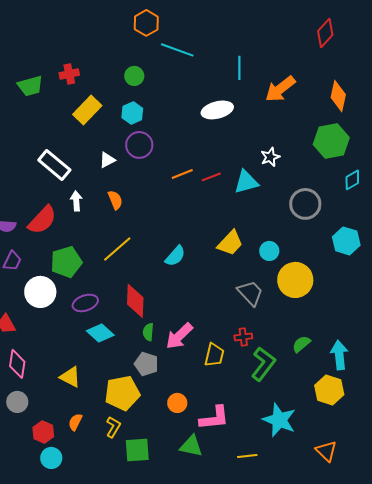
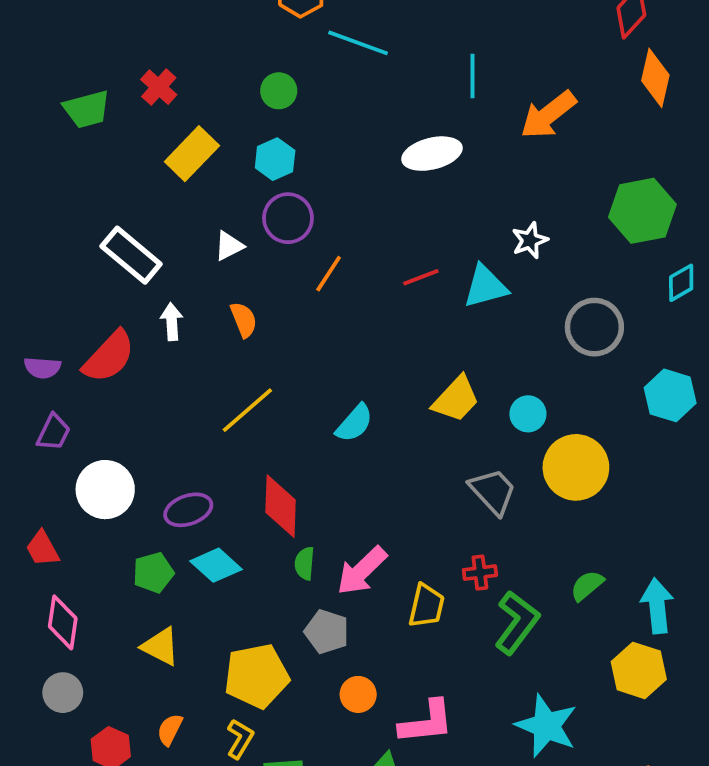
red cross: (69, 74) -> (159, 87), turned -36
orange diamond: (338, 96) -> (655, 78), moved
orange line: (182, 174) -> (329, 274), moved, turned -35
green pentagon: (66, 262) -> (153, 573), moved, size x0.7
gray pentagon: (146, 364) -> (327, 632), moved

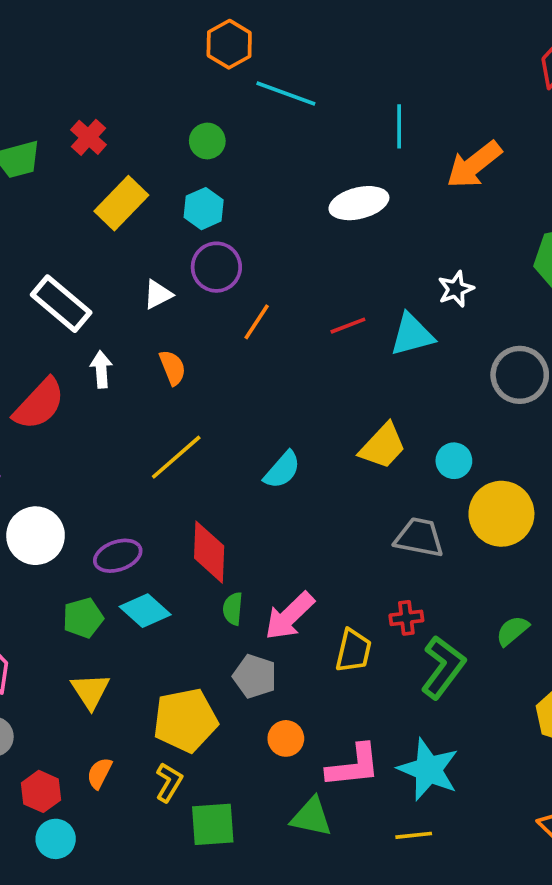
gray trapezoid: (493, 491) -> (419, 537), turned -36
yellow triangle: (161, 646) -> (90, 691), turned 30
cyan star: (546, 726) -> (428, 770), moved

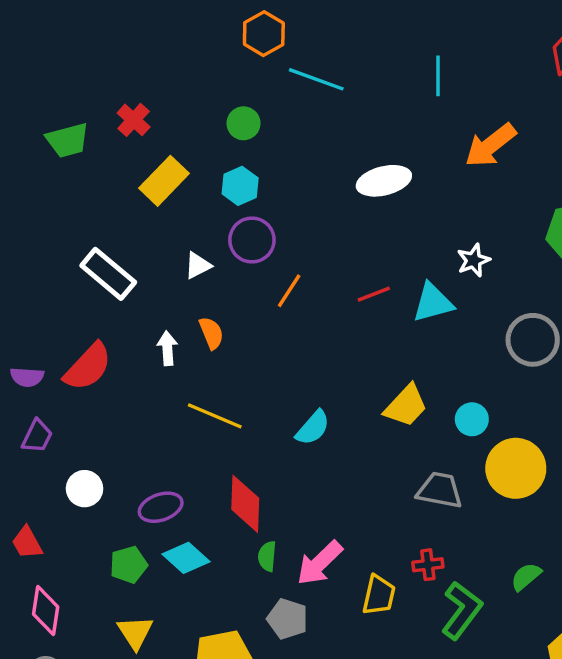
cyan line: (399, 126) -> (438, 76), moved
white arrow: (101, 369) -> (167, 348), moved
yellow line: (176, 457) -> (215, 416), turned 64
white circle: (36, 536) -> (85, 489), size x0.7

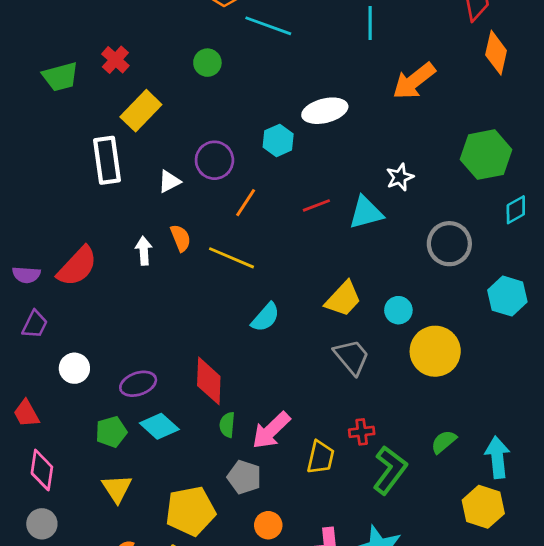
cyan hexagon: (240, 186) -> (278, 140), moved
white rectangle: (108, 274) -> (107, 160), moved, turned 42
yellow line: (215, 416) -> (231, 258), moved
gray trapezoid: (440, 490) -> (352, 357), moved, turned 39

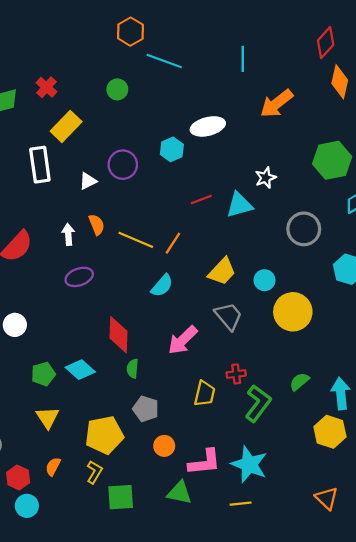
orange line: (246, 203) -> (173, 243), moved
purple ellipse: (138, 384) -> (79, 277), moved
pink arrow: (271, 430) -> (183, 340), moved

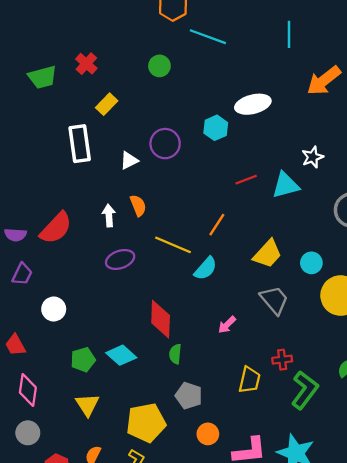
yellow rectangle: (66, 126) -> (107, 104), size x0.7
yellow line: (136, 240) -> (173, 245), moved
pink arrow: (183, 340) -> (227, 325), size x0.6

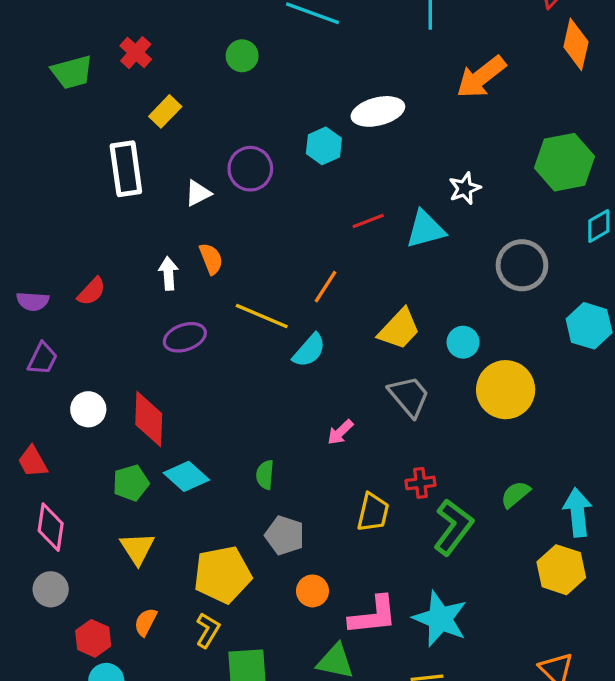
red semicircle: (56, 228) -> (92, 291), size x0.6
red diamond: (161, 319) -> (149, 419), moved

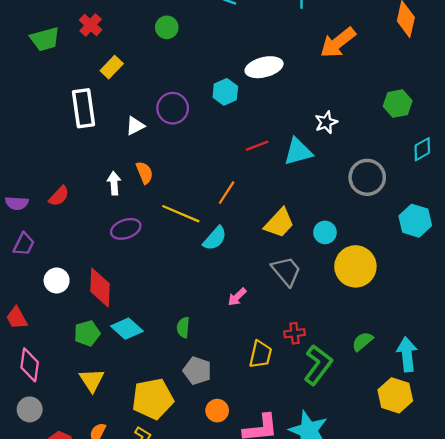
green hexagon: (564, 162) -> (398, 104), size x0.7

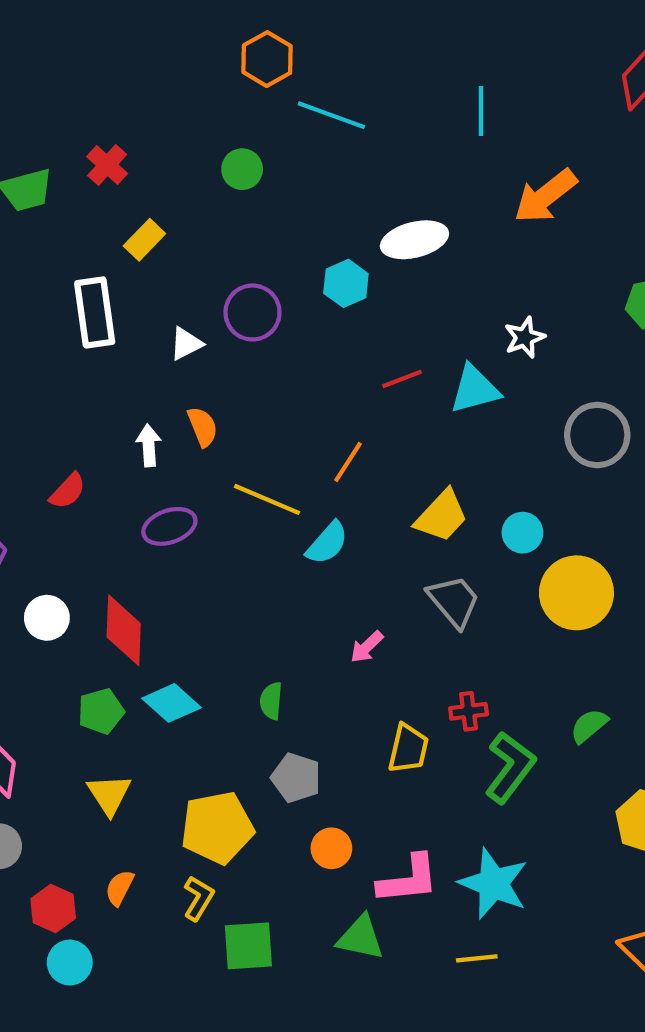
red semicircle: (59, 196) -> (68, 491), moved

